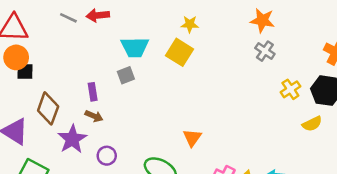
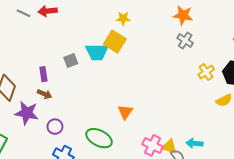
cyan trapezoid: (135, 47) -> (97, 52), moved
purple star: (72, 139) -> (27, 113), turned -30

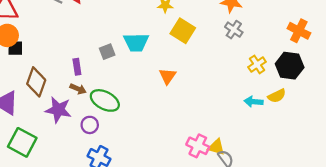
yellow square: (115, 42) -> (183, 31), moved
orange triangle: (125, 112) -> (168, 76), moved
green ellipse: (99, 138) -> (105, 100), moved
cyan arrow: (195, 143) -> (254, 102), moved

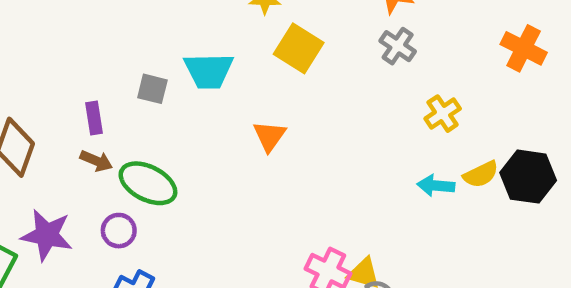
gray square: (107, 52) -> (152, 89), turned 35
black hexagon: (290, 66) -> (528, 177), moved
purple star: (58, 110) -> (47, 235), moved

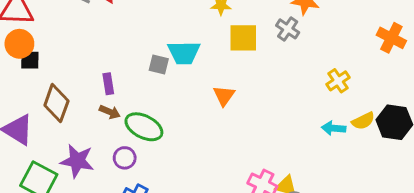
gray cross: (398, 46) -> (288, 29), moved
yellow square: (299, 48) -> (243, 38), turned -32
gray square: (152, 89) -> (159, 65), moved

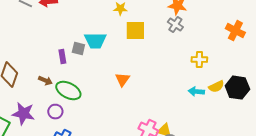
gray cross: (288, 29) -> (175, 25), moved
yellow cross: (338, 81) -> (199, 60), turned 35
purple rectangle: (108, 84) -> (62, 57), moved
orange triangle: (224, 96) -> (122, 80), moved

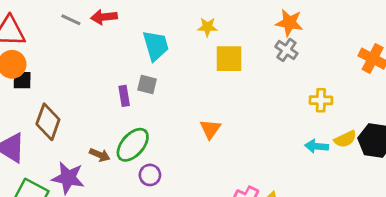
cyan trapezoid: (95, 41) -> (156, 46), moved, turned -105
brown arrow: (45, 81) -> (100, 155), moved
green ellipse: (68, 91) -> (133, 145), turned -75
purple circle: (55, 112) -> (150, 175), moved

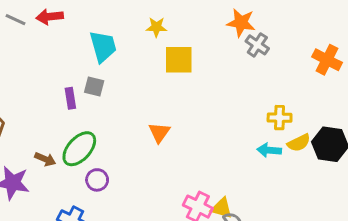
gray cross: (286, 50) -> (257, 45), moved
yellow cross: (321, 100) -> (280, 118), moved

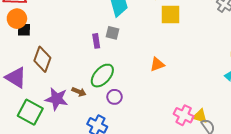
orange triangle: (159, 132) -> (157, 64), turned 35
brown arrow: (45, 159) -> (79, 92), moved

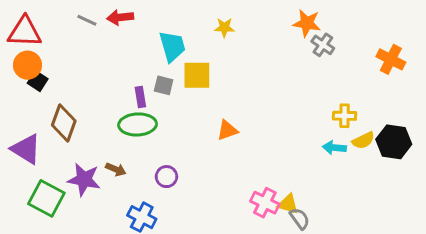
yellow square: (170, 15) -> (197, 75), moved
black square: (24, 30) -> (38, 81), turned 32
green ellipse: (102, 76) -> (138, 124), moved, turned 45

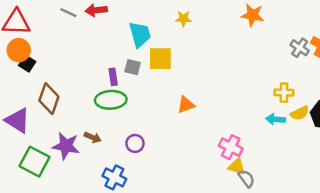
gray cross: (323, 45) -> (300, 48), moved
pink cross: (265, 203) -> (231, 147), moved

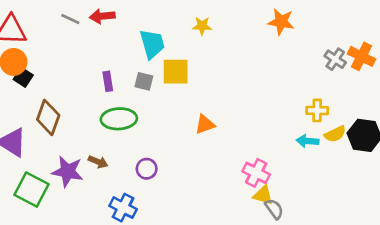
purple rectangle: (113, 77) -> (108, 81), moved

